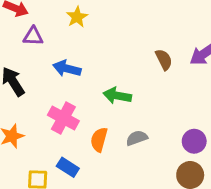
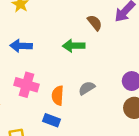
green arrow: (117, 96) -> (74, 46), moved
blue rectangle: (68, 167) -> (51, 120), moved

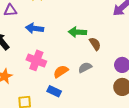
brown semicircle: (95, 23) -> (95, 44), moved
orange semicircle: (58, 96) -> (61, 71), turned 49

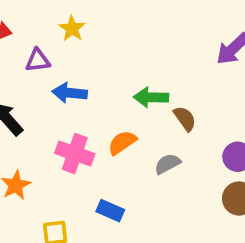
purple triangle: (10, 10) -> (38, 60), moved
orange semicircle: (61, 71) -> (122, 143), moved

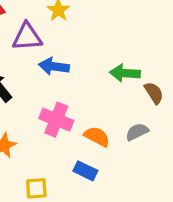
purple triangle: (38, 60) -> (27, 37), size x1.4
orange semicircle: (122, 143) -> (97, 137), moved, turned 60

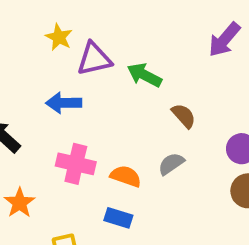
purple triangle: (27, 37) -> (94, 59), moved
green arrow: (125, 73) -> (144, 75), moved, turned 32

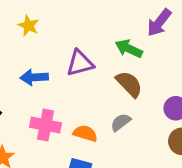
purple triangle: (94, 59) -> (80, 63), moved
green arrow: (144, 75) -> (129, 49), moved
brown semicircle: (184, 116) -> (129, 84), size x1.4

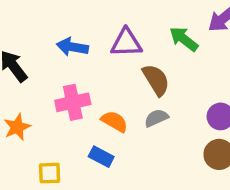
brown semicircle: (129, 84) -> (156, 80), moved
pink cross: (46, 125) -> (73, 102), turned -36

